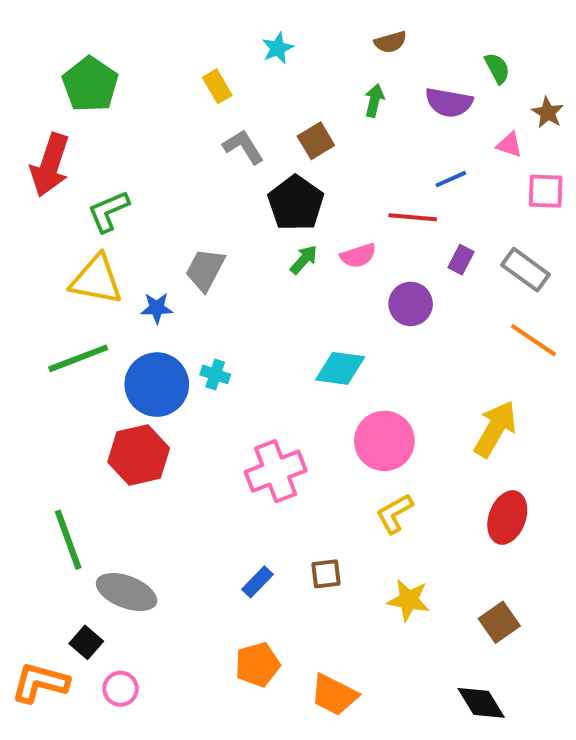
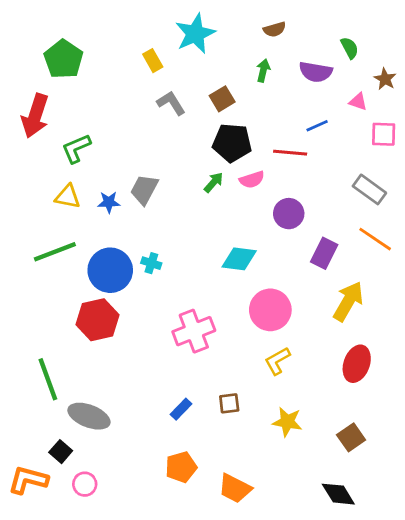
cyan star: (278, 48) -> (195, 34), size x1.8
black pentagon: (296, 203) -> (232, 143), moved, turned -30
purple rectangle: (461, 260) -> (324, 253), moved, size x1.5
yellow triangle: (96, 280) -> (68, 197), size x0.7
blue star: (157, 308) -> (109, 202), moved

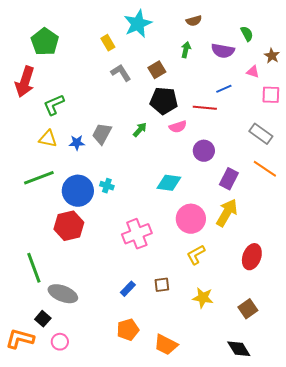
green arrow: (214, 182) -> (140, 130), moved
yellow arrow: (348, 301) -> (227, 213), moved

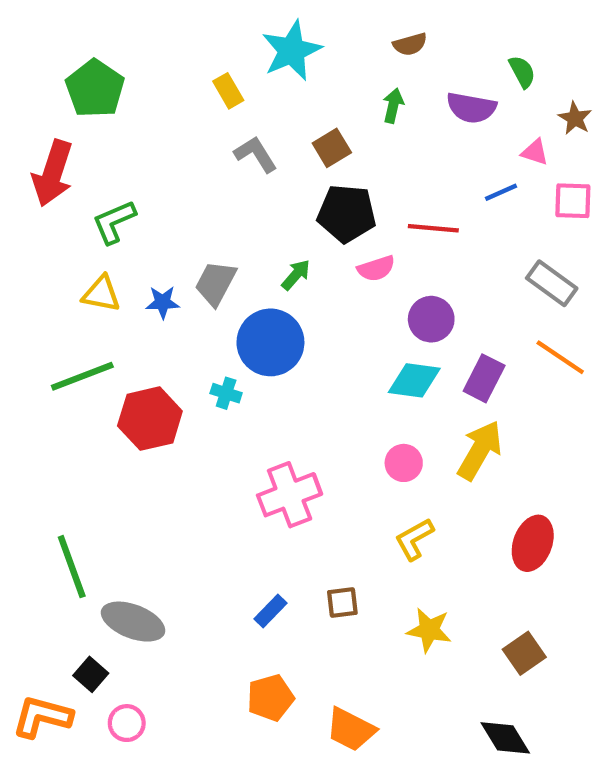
blue line: (224, 89) -> (501, 192), moved
cyan diamond: (169, 183) -> (414, 380), moved
blue circle: (78, 191) -> (270, 342), moved
pink circle: (191, 219) -> (404, 463), size x0.6
red hexagon: (69, 226) -> (150, 419), moved

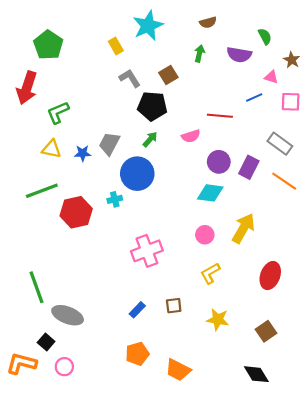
black pentagon: (347, 213) -> (152, 106), moved
purple rectangle: (484, 378) -> (249, 167), moved
cyan cross: (226, 393) -> (115, 199), turned -32

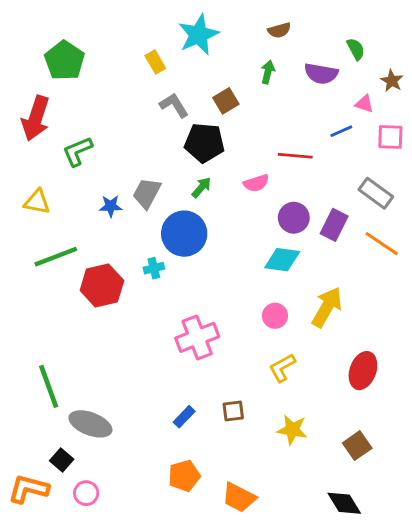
yellow triangle: (51, 149) -> (37, 202), moved

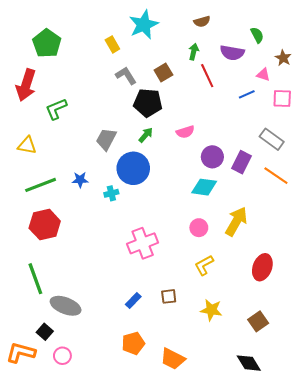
red line: (295, 156) -> (207, 76), moved, turned 60
blue star: (111, 206) -> (80, 180), moved
red hexagon: (102, 285) -> (45, 225), moved

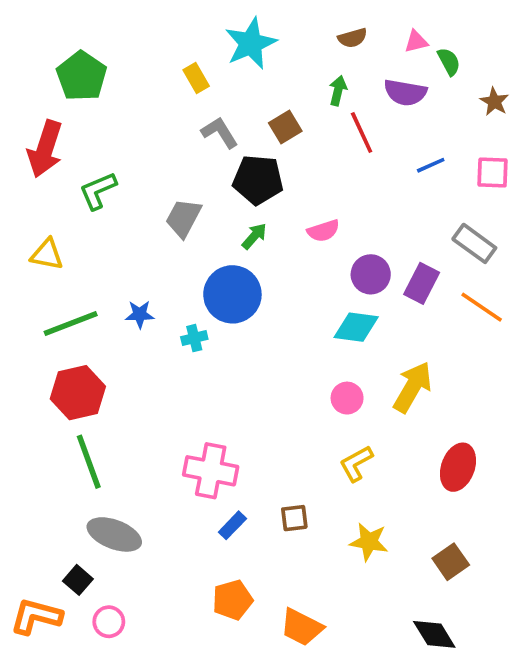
pink triangle: (263, 75) -> (416, 42), moved, turned -32
gray trapezoid: (106, 139) -> (183, 218), moved
pink cross: (143, 243) -> (211, 471), moved, turned 32
green line: (35, 279) -> (89, 462), moved

